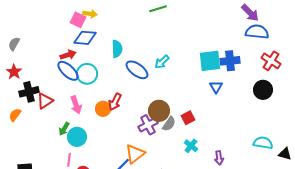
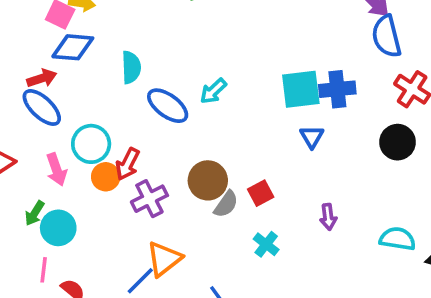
blue semicircle: (257, 32) -> (387, 36), turned -110
cyan circle: (87, 74) -> (91, 144), moved
purple cross: (148, 125) -> (149, 199), moved
purple arrow: (219, 158) -> (328, 217), moved

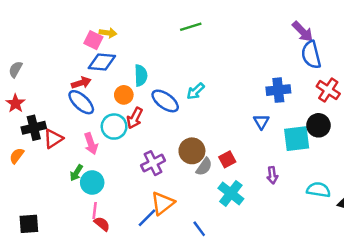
cyan square: (301, 89) -> (297, 139), moved
red arrow: (128, 164) -> (135, 118), moved
orange circle: (106, 177) -> (124, 95), moved
cyan cross: (266, 244) -> (231, 193), size x1.5
pink line: (44, 270) -> (95, 210), moved

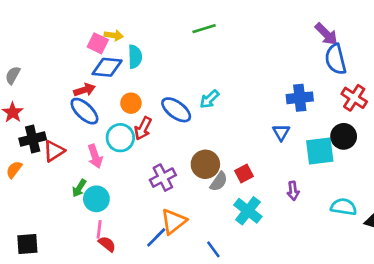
cyan semicircle: (141, 75) -> (135, 57), moved

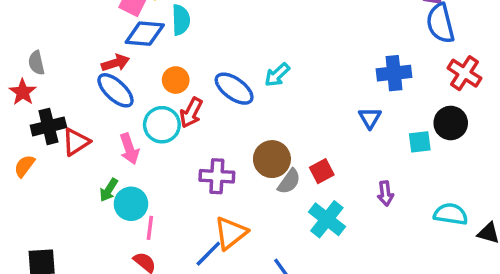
gray semicircle: (13, 75) -> (36, 63), moved, turned -42
cyan square: (320, 151) -> (420, 142), size x0.6
purple cross: (163, 178) -> (217, 176), turned 30
pink line: (99, 229) -> (150, 228), moved

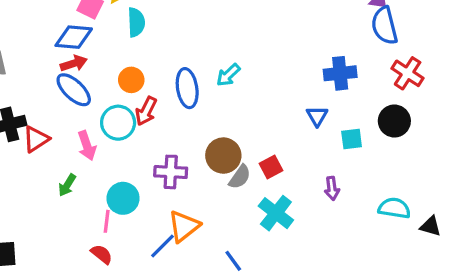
blue diamond: (145, 34) -> (74, 37), moved
blue ellipse: (234, 89) -> (187, 88), turned 45
cyan square: (420, 142) -> (352, 139), moved
cyan circle: (131, 204) -> (123, 198), moved

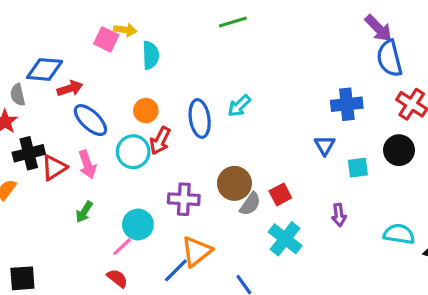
blue diamond: (74, 37) -> (45, 69), moved
red arrow: (74, 63) -> (70, 88), moved
pink arrow: (87, 146) -> (87, 164), moved
pink line: (107, 221) -> (122, 247), turned 40

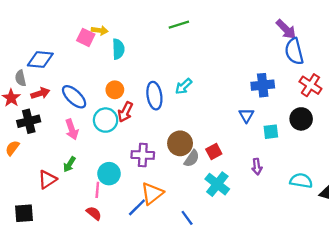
red arrow: (70, 88) -> (40, 93), moved
red triangle: (54, 168) -> (47, 179), moved
pink line: (122, 247) -> (97, 190), turned -42

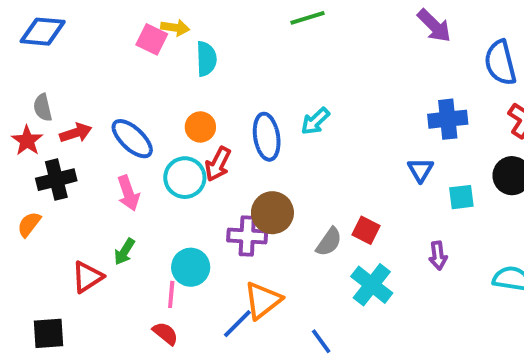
purple arrow: (286, 29) -> (434, 26), moved
blue diamond: (40, 60) -> (43, 32), moved
brown circle: (180, 143) -> (272, 213), moved
red square: (214, 152) -> (366, 230), turned -35

